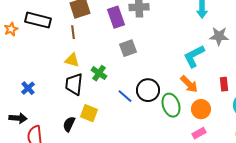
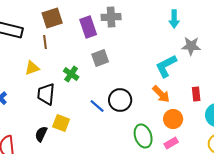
yellow triangle: (72, 60) -> (32, 68), moved, turned -35
green cross: (99, 73) -> (71, 74), moved
green ellipse: (171, 105) -> (143, 136), moved

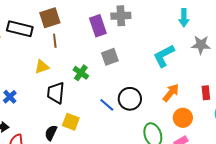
brown square: (52, 18) -> (50, 18), moved
cyan L-shape: (166, 66) -> (164, 56), moved
orange arrow: (161, 94) -> (171, 93), turned -96

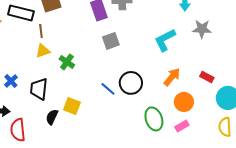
brown line: (55, 41) -> (41, 31), moved
green cross: (81, 73) -> (67, 62), moved
black trapezoid: (56, 93) -> (39, 89), moved
red rectangle: (206, 93) -> (207, 77), turned -56

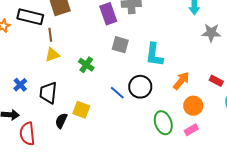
cyan L-shape: (165, 40) -> (154, 55), moved, turned -55
gray square: (111, 41) -> (120, 45), turned 36
green cross: (67, 62) -> (86, 65), moved

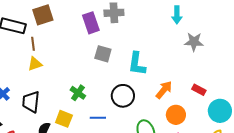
green cross: (86, 65) -> (78, 93), moved
blue line: (117, 93) -> (98, 118), moved, turned -42

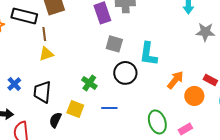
black circle: (123, 96) -> (125, 73), moved
orange circle: (176, 115) -> (194, 96), moved

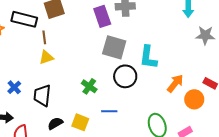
gray square: (114, 44) -> (114, 47), size x1.4
yellow square: (75, 109) -> (80, 122), moved
black semicircle: (55, 120) -> (55, 123), turned 35

